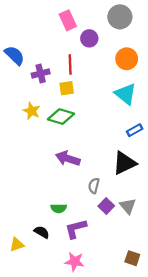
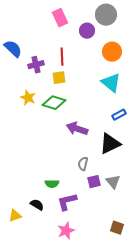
purple circle: (89, 38) -> (87, 31), moved
purple arrow: (68, 158) -> (77, 129), moved
purple square: (106, 206) -> (94, 182), turned 32
pink star: (75, 262) -> (66, 231), turned -30

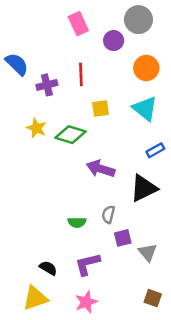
yellow square: (59, 78) -> (101, 109), moved
gray triangle: (113, 182) -> (148, 252), moved
green semicircle: (52, 184) -> (77, 222), moved
yellow triangle: (15, 216) -> (35, 298), moved, size x1.5

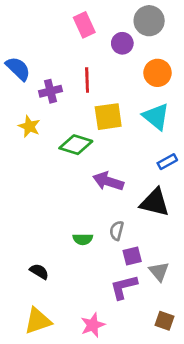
yellow square: (101, 109) -> (108, 117), size x1.5
yellow star: (36, 128) -> (29, 126), moved
black triangle: (144, 188) -> (155, 202), turned 40
purple L-shape: (87, 264) -> (124, 287), moved
black semicircle: (48, 268) -> (39, 271), moved

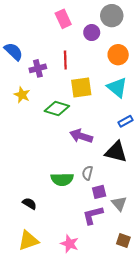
green semicircle: (83, 239) -> (62, 179), size x1.5
pink star: (93, 325) -> (70, 244), turned -30

